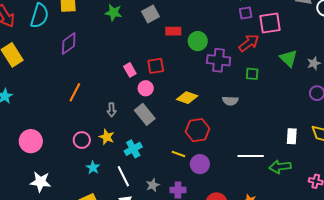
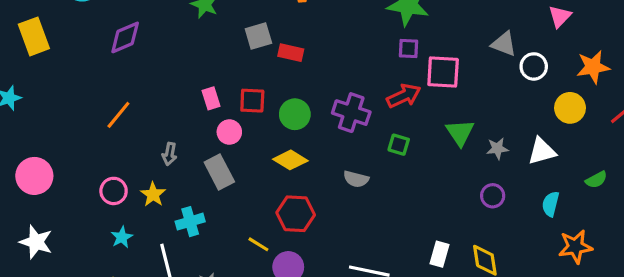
gray square: (151, 14) -> (258, 36), moved
green circle: (198, 41) -> (295, 114), moved

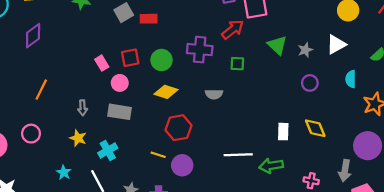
gray rectangle: (219, 172) -> (120, 112), turned -40
pink circle: (114, 191) -> (31, 134), moved

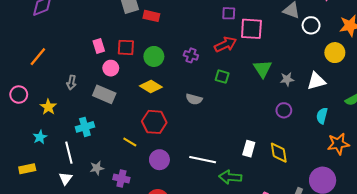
purple cross: (200, 50) -> (191, 55), size x0.6
yellow star: (78, 138) -> (48, 107), moved
purple circle: (182, 165) -> (159, 160), moved

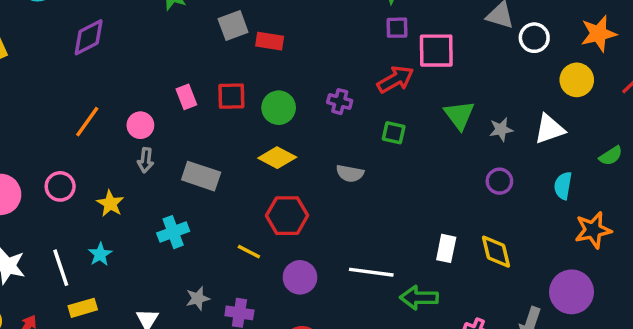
pink circle: (111, 68) -> (140, 125), moved
white line: (69, 153) -> (61, 268), moved

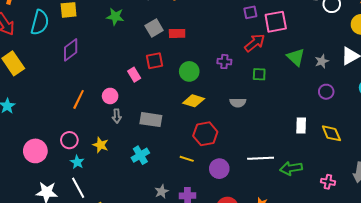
red square: (231, 96) -> (155, 61), moved
white rectangle: (446, 248) -> (301, 125), moved
cyan star: (100, 254) -> (77, 162), moved

